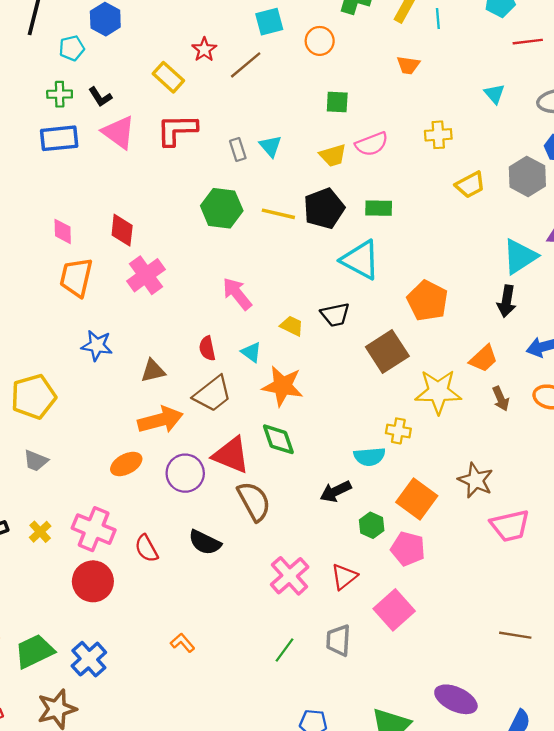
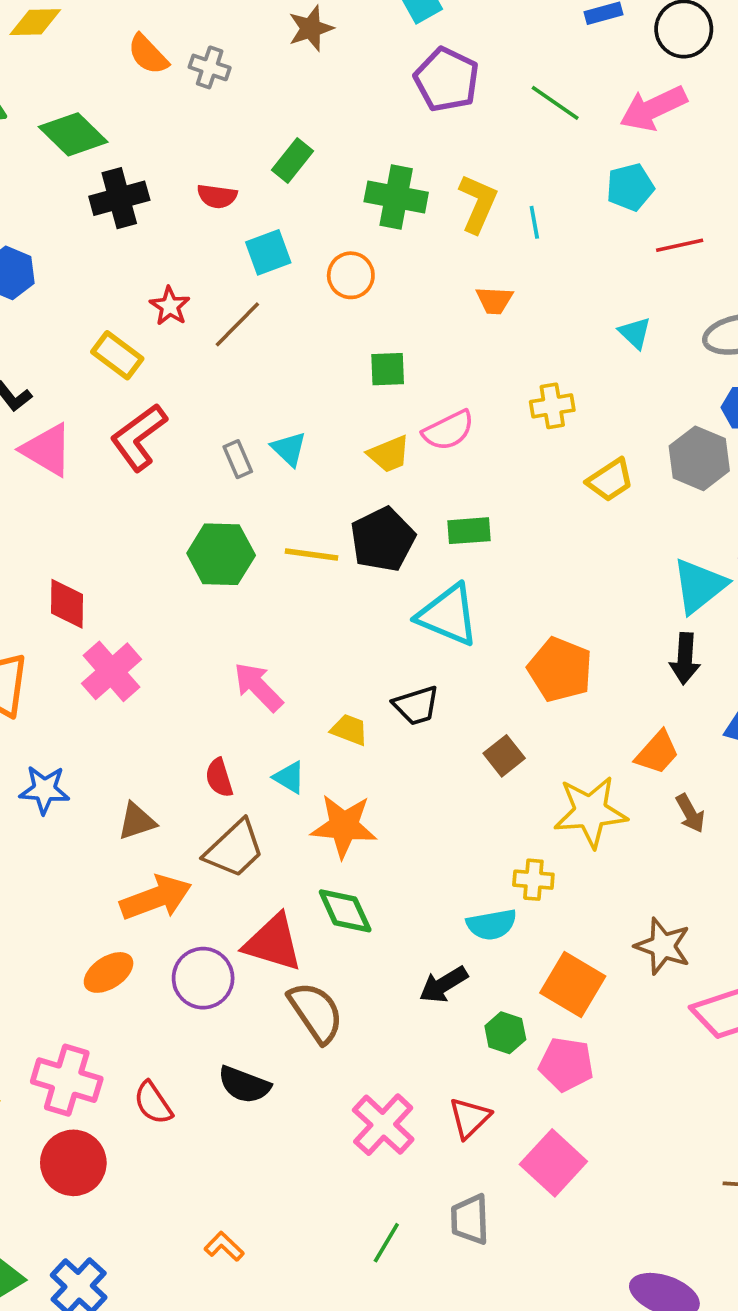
red L-shape: (177, 130) -> (139, 437), turned -30
brown square: (387, 351) -> (504, 756), size x0.6

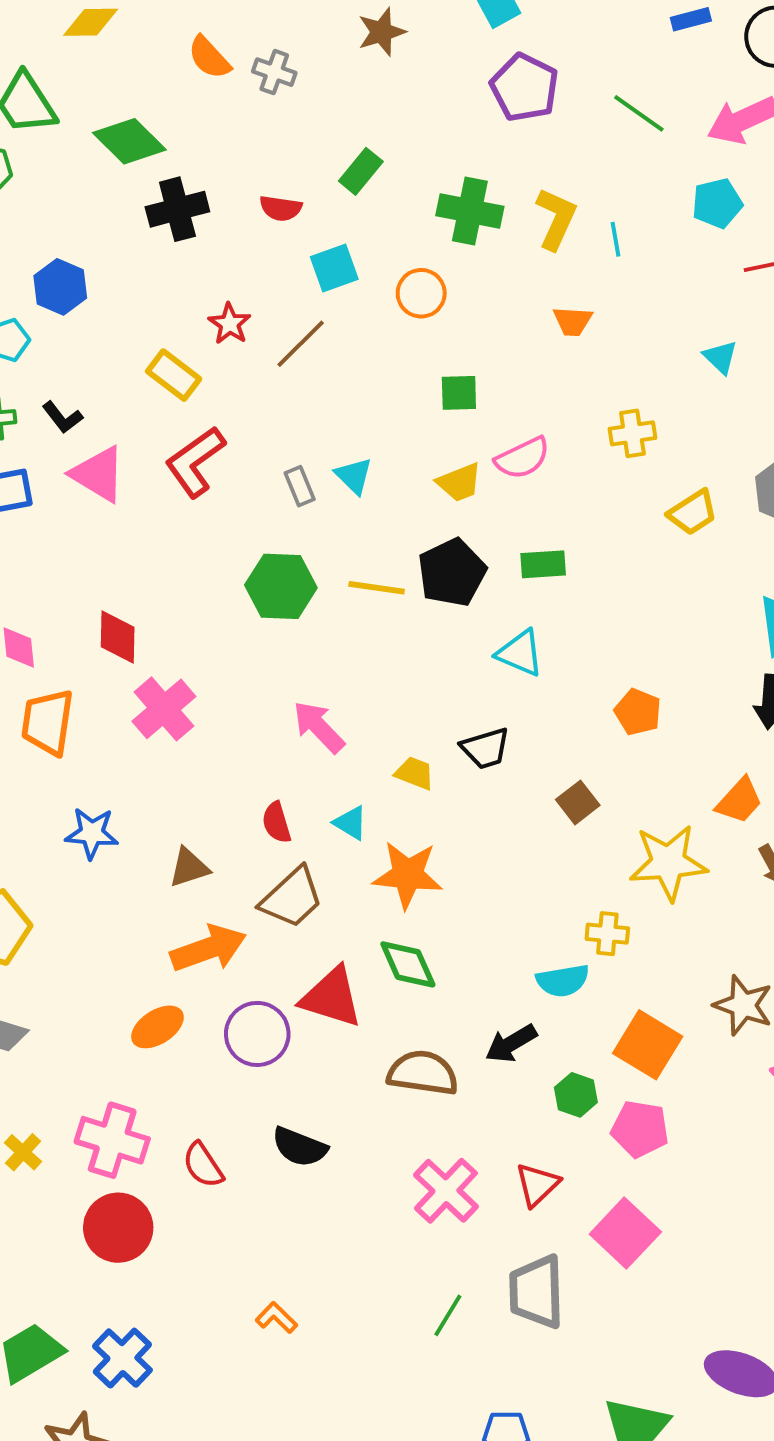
cyan triangle: (448, 615) -> (520, 653), size x0.7
orange pentagon: (560, 669) -> (638, 712), size x0.7
brown semicircle: (316, 1012) -> (423, 1073), moved, turned -48
gray trapezoid: (470, 1219) -> (536, 1292), size x1.4

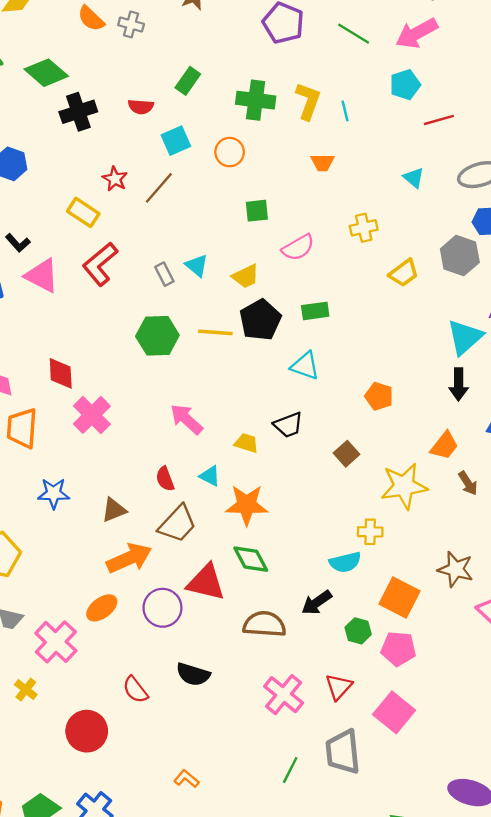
yellow trapezoid: (459, 482) -> (246, 276), moved
pink cross: (112, 1140) -> (56, 642), moved, turned 30

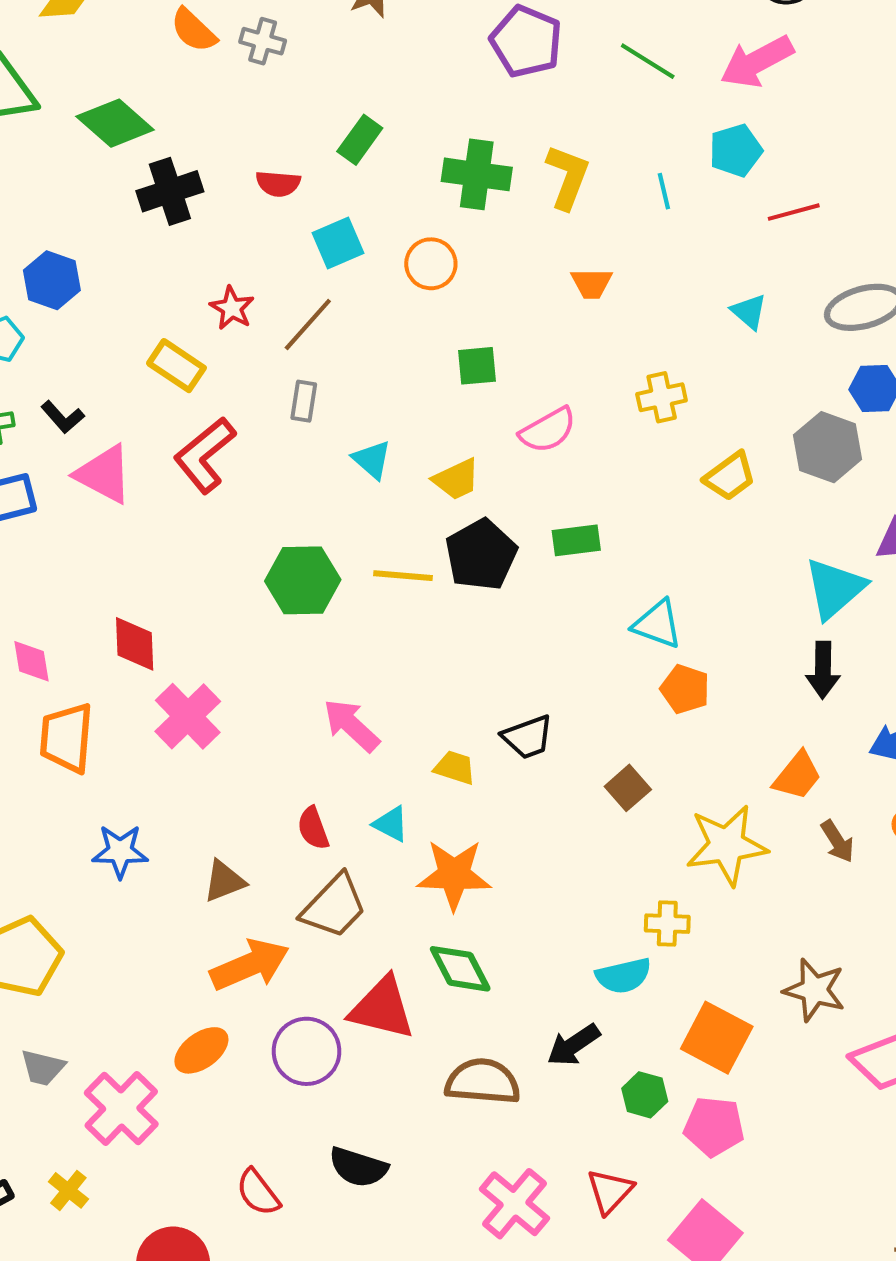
cyan line: (345, 111) -> (664, 191), moved
gray rectangle: (164, 274) -> (304, 401), moved, turned 35
cyan triangle: (305, 366) -> (657, 624), moved

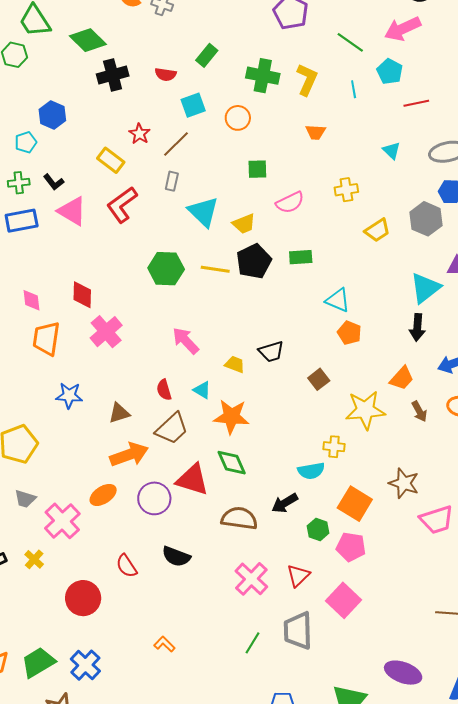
green line: (648, 61) -> (350, 42), moved
cyan pentagon: (736, 150) -> (390, 71), turned -30
cyan triangle: (372, 460) -> (203, 212), size x1.6

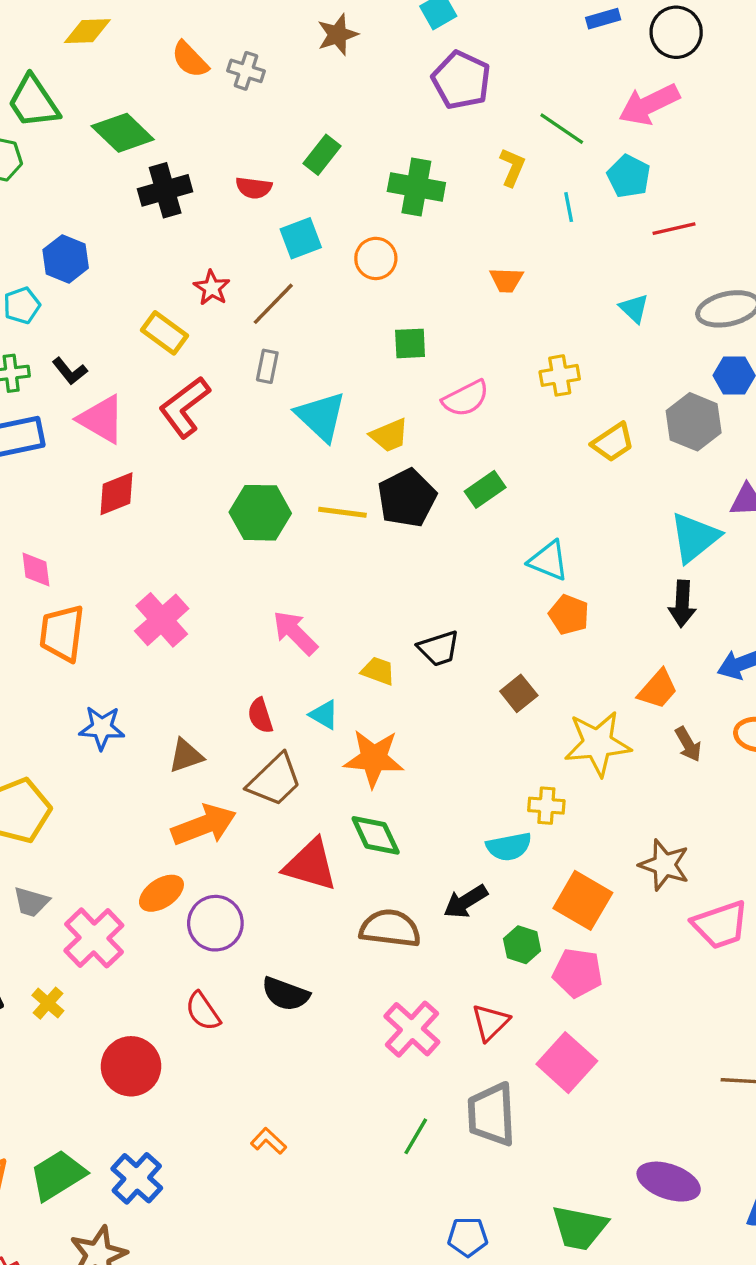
yellow L-shape: (307, 80) -> (512, 167), moved, size x0.7
green rectangle: (301, 257) -> (485, 489), turned -30
red diamond: (82, 295) -> (116, 494), moved, turned 68
purple circle: (154, 498) -> (215, 923), moved

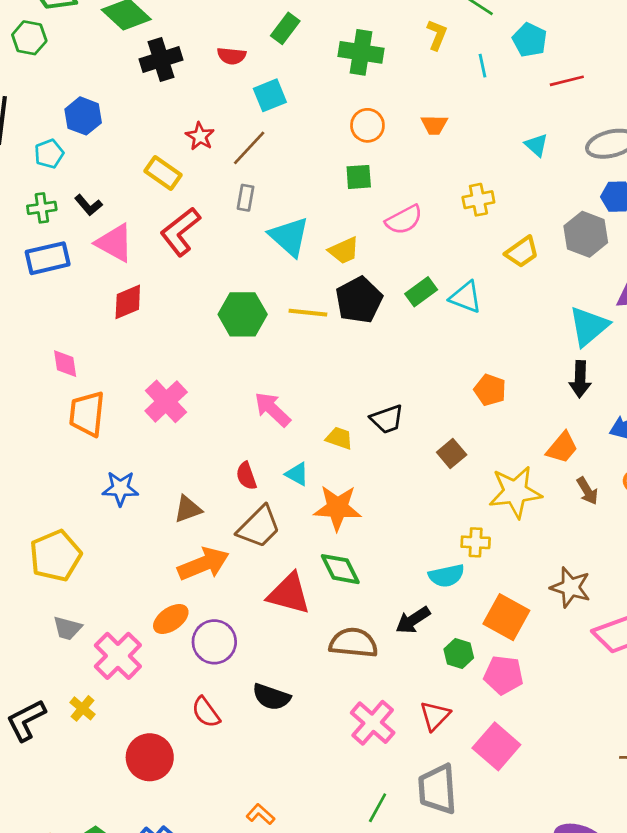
orange circle: (376, 258) -> (367, 125), moved
cyan triangle: (549, 561) -> (466, 297), moved

